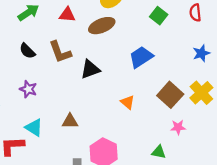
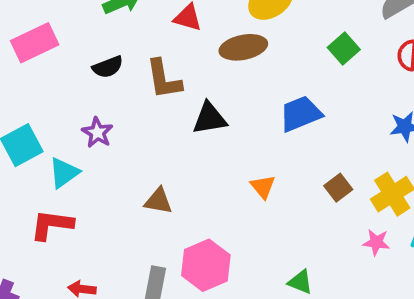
black semicircle: (27, 51) -> (108, 67), turned -77
brown square: (170, 95) -> (338, 188), size x0.6
pink star: (178, 127) -> (376, 242), moved
cyan triangle: (34, 128) -> (64, 173), moved, turned 42

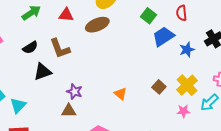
blue trapezoid: (301, 114) -> (163, 36), moved
black triangle: (210, 118) -> (43, 72), moved
purple star: (97, 133) -> (74, 92), moved

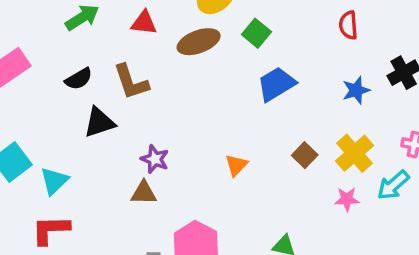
green square: (149, 16) -> (256, 33), moved
blue trapezoid: (163, 36) -> (276, 84), moved
orange triangle: (121, 94) -> (236, 165), turned 32

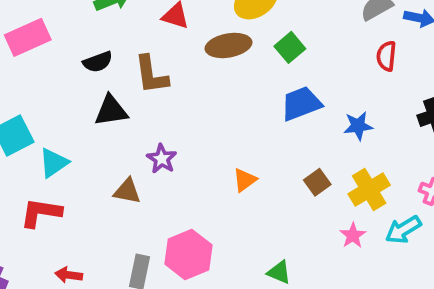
blue star: (356, 90) -> (358, 126), moved
brown triangle: (144, 193) -> (127, 191), moved
pink star: (347, 199) -> (353, 235), turned 30

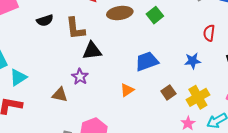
red semicircle: (386, 56) -> (209, 33), moved
blue trapezoid: (301, 104) -> (147, 61), moved
black triangle: (111, 111) -> (92, 51), moved

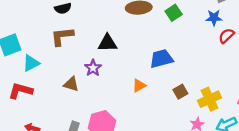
brown L-shape: (75, 29) -> (62, 36), moved, turned 85
red semicircle: (209, 33) -> (226, 36), turned 35
blue star: (193, 61) -> (214, 18), moved

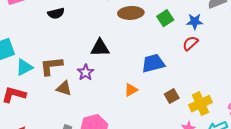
blue star: (214, 18) -> (195, 22), moved
brown L-shape: (62, 36) -> (51, 66), moved
red semicircle: (226, 36) -> (190, 43), moved

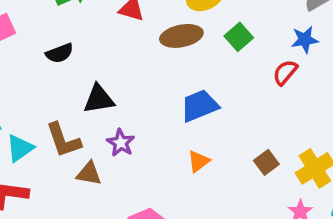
blue star: (195, 22) -> (305, 40), moved
black triangle: (100, 48) -> (99, 99), moved
blue trapezoid: (153, 63) -> (199, 106), moved
brown L-shape: (51, 66) -> (63, 140), turned -95

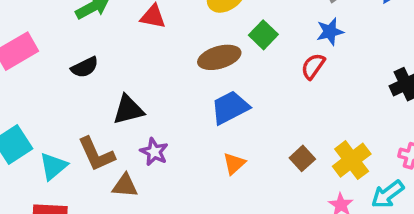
brown ellipse: (181, 36) -> (219, 57), moved

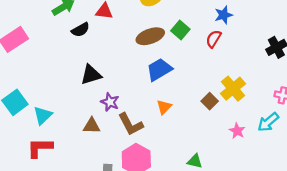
green square: (263, 35) -> (180, 30), moved
black semicircle: (85, 67) -> (81, 30), moved
brown L-shape: (96, 154) -> (131, 124), moved
yellow cross: (352, 160) -> (233, 89), moved

